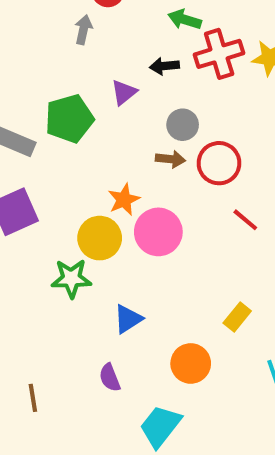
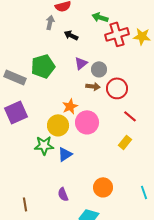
black arrow: (164, 66) -> (71, 35), moved, turned 32
purple triangle: (124, 92) -> (81, 63), moved
yellow rectangle: (237, 317) -> (125, 142), moved
blue triangle: (128, 319) -> (65, 154), moved

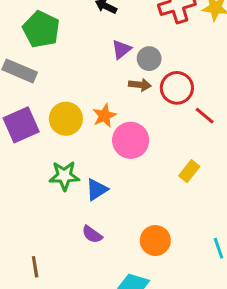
green pentagon: (43, 66) -> (41, 29), moved, turned -30
red line: (130, 116) -> (205, 116), moved
yellow circle: (58, 125) -> (66, 119), moved
purple semicircle: (63, 194) -> (92, 234), moved, turned -32

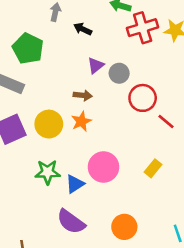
brown arrow: (140, 85) -> (83, 95), moved
pink circle: (131, 140) -> (103, 167), moved
purple semicircle: (92, 234) -> (71, 222), size x1.6

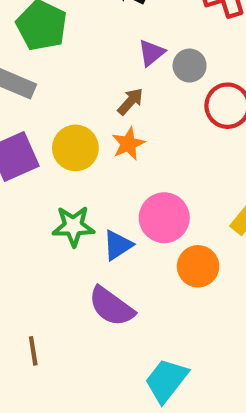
brown arrow: (83, 95) -> (130, 101), turned -54
orange circle: (124, 227) -> (198, 266), moved

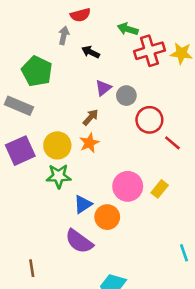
pink circle: (164, 218) -> (128, 186), moved
green star: (73, 226) -> (59, 176), moved
orange circle: (198, 266) -> (107, 217), moved

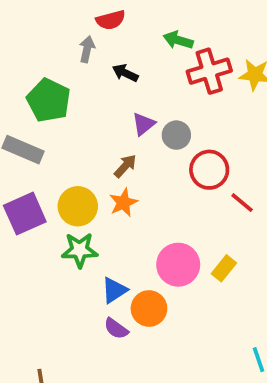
purple semicircle: (79, 241) -> (116, 329), moved, size x0.6

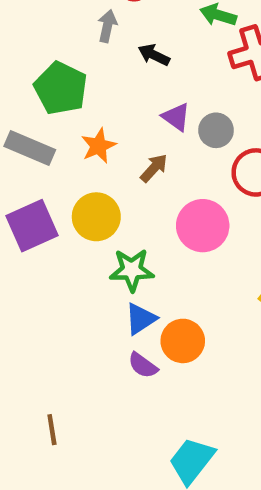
purple triangle: (144, 124) -> (176, 117), turned -45
orange star: (123, 203) -> (98, 146), moved
green star: (80, 250) -> (132, 270), moved
pink circle: (178, 265) -> (203, 226), moved

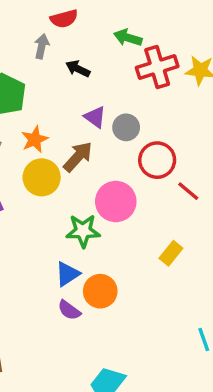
brown arrow: (154, 168) -> (78, 157), size x1.4
yellow circle: (96, 217) -> (42, 177), moved
green star: (132, 270) -> (83, 231), moved

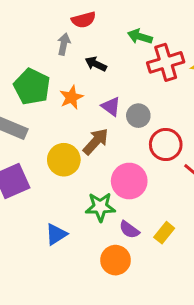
orange star: (35, 139) -> (71, 97), moved
yellow rectangle: (171, 253) -> (164, 233), moved
blue triangle: (67, 274) -> (56, 234), moved
purple semicircle: (69, 310) -> (129, 230), moved

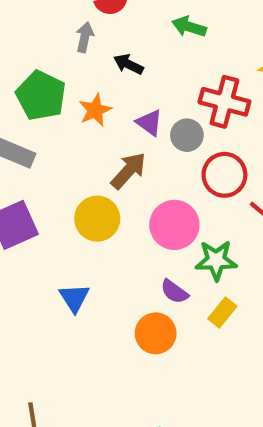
red cross: (166, 62) -> (224, 102), moved, turned 32
yellow circle: (64, 160) -> (97, 219), moved
green star: (100, 207) -> (216, 260), moved
yellow rectangle: (164, 233) -> (222, 312), moved
blue triangle: (56, 234) -> (74, 298), turned -30

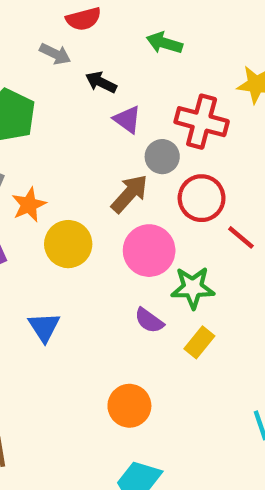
gray arrow: (85, 37) -> (55, 54), turned 104
orange star: (95, 110) -> (29, 205), moved
purple triangle: (149, 123) -> (127, 119), moved
brown arrow: (128, 171) -> (129, 194), moved
orange circle: (156, 333) -> (129, 406), moved

